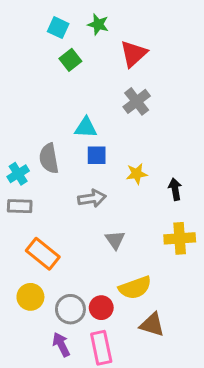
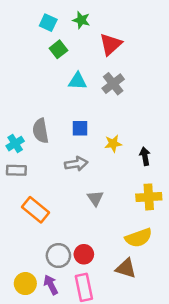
cyan triangle: (86, 128) -> (78, 81), moved
yellow semicircle: (135, 288) -> (139, 238), moved
yellow circle: (30, 297) -> (25, 284), moved

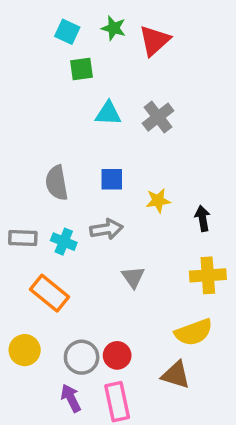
red triangle: (111, 44) -> (154, 41), moved
green square: (58, 49) -> (82, 69), turned 30
cyan cross: (15, 144) -> (64, 242), moved, turned -36
yellow circle: (25, 284) -> (25, 350), moved

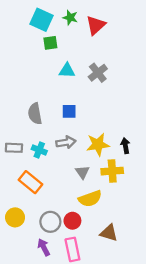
cyan square: (67, 32) -> (42, 20), size x1.5
yellow star: (158, 201) -> (98, 145), moved, size x1.5
black arrow: (202, 218) -> (125, 146), moved
yellow cross: (208, 275) -> (112, 171), moved
yellow semicircle: (194, 332) -> (90, 199), moved

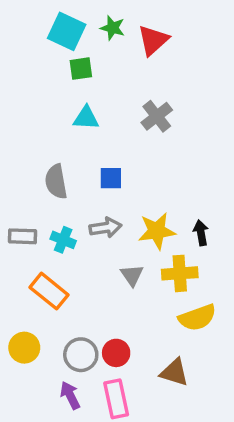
cyan triangle: (67, 71) -> (86, 118), moved
yellow semicircle: (90, 199) -> (197, 318), moved

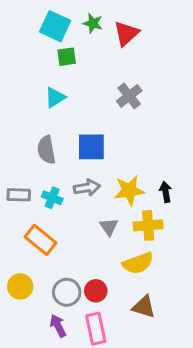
cyan triangle: (86, 118) -> (55, 97), moved, turned -35
blue square: (111, 178) -> (91, 147), size x1.5
yellow semicircle: (197, 318) -> (138, 263), moved

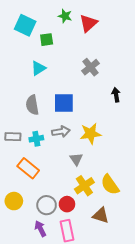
cyan square: (55, 26) -> (25, 25), moved
black arrow: (166, 192) -> (116, 95), moved
cyan cross: (52, 198) -> (36, 139), turned -32
yellow cross: (148, 225) -> (84, 186), moved, turned -30
yellow semicircle: (138, 263) -> (110, 185), moved, turned 75

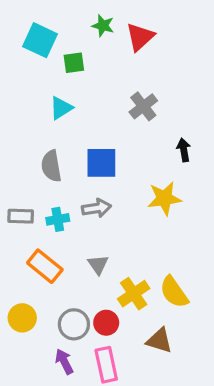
yellow star: (90, 134) -> (164, 198), moved
gray triangle: (76, 159) -> (98, 265), moved

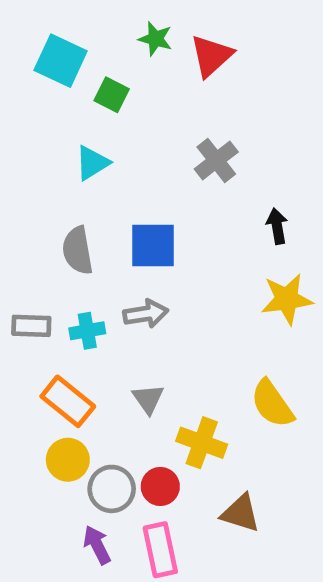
green square: (74, 63) -> (112, 95), turned 35
yellow star: (164, 198) -> (287, 299), moved
yellow semicircle: (174, 292) -> (272, 404), moved
yellow cross: (134, 294) -> (202, 443), turned -36
yellow circle: (22, 318) -> (68, 460), moved

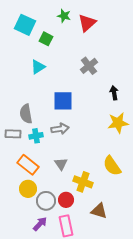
gray semicircle: (78, 250) -> (26, 114), moved
purple arrow: (97, 545) -> (40, 224), turned 70

